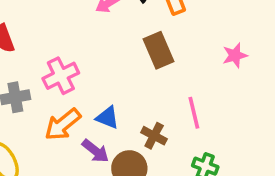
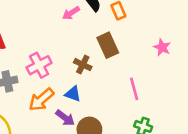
pink star: (235, 55) -> (162, 47), turned -30
brown cross: (154, 136) -> (83, 65), moved

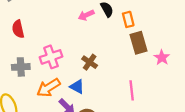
brown rectangle: (108, 45) -> (139, 43), moved

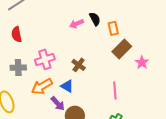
brown rectangle: (139, 43) -> (122, 49), turned 60

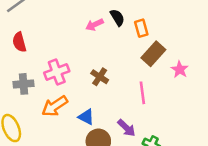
blue triangle: (67, 86) -> (86, 117), moved
pink line: (115, 91) -> (142, 93), moved
purple arrow: (58, 104) -> (126, 128), moved

